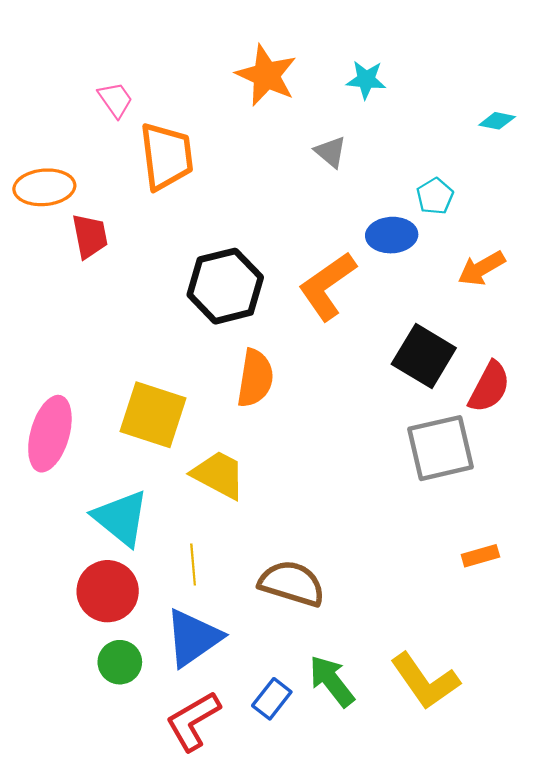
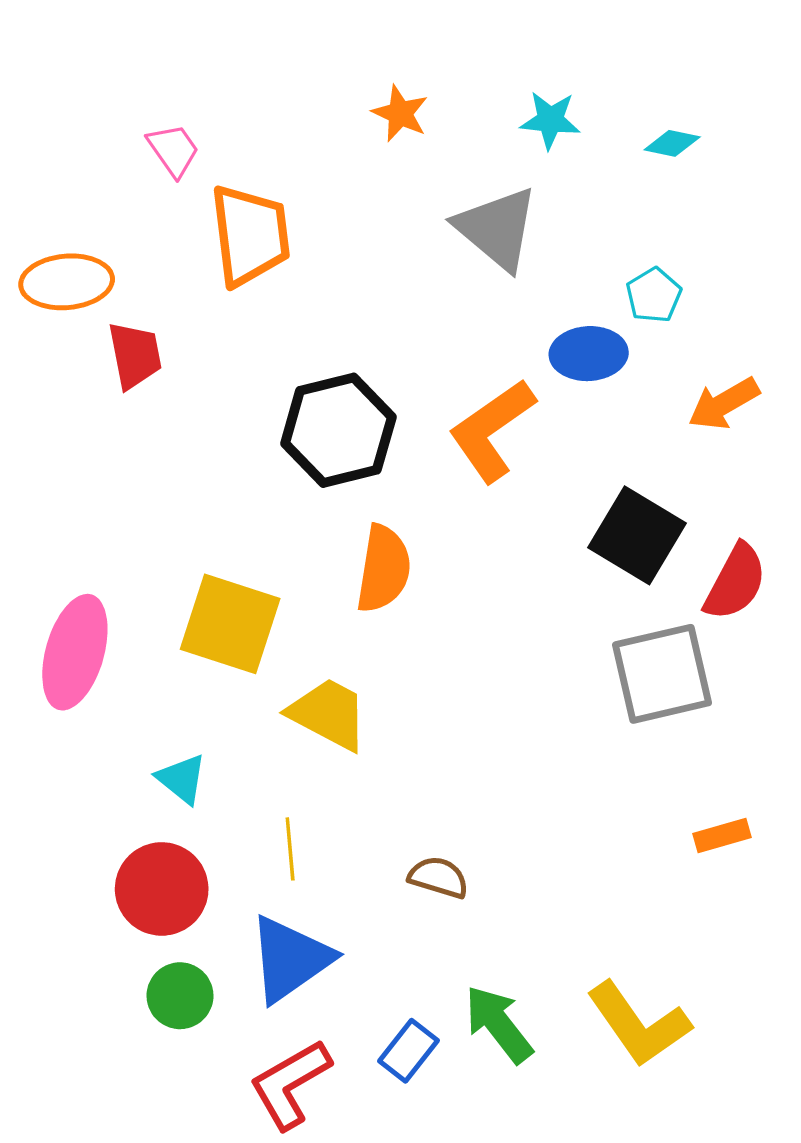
orange star: (266, 75) -> (400, 113), size x0.6
cyan diamond: (497, 121) -> (672, 143), moved
gray triangle: (331, 152) -> (497, 228), size x1.8
cyan triangle: (121, 518) -> (182, 779), size x0.6
brown semicircle: (292, 583) -> (439, 877), size x0.6

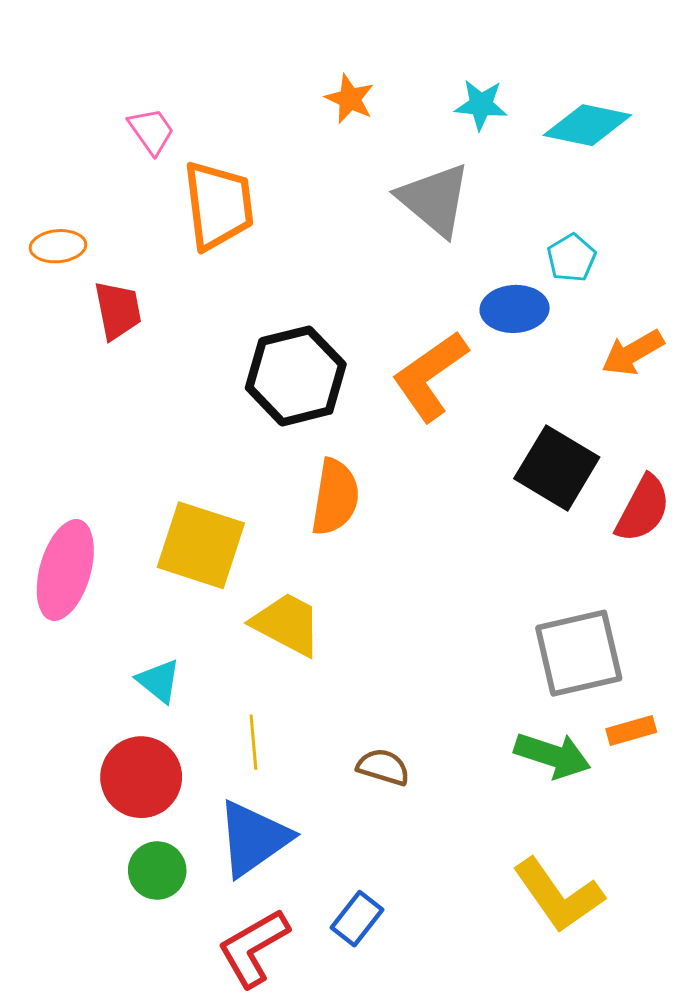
cyan diamond: (672, 143) -> (587, 125), size x1.8
orange ellipse: (67, 282) -> (58, 246), size x0.7
gray square: (662, 674) -> (579, 653), moved
green arrow: (499, 1024) -> (552, 755), moved, turned 146

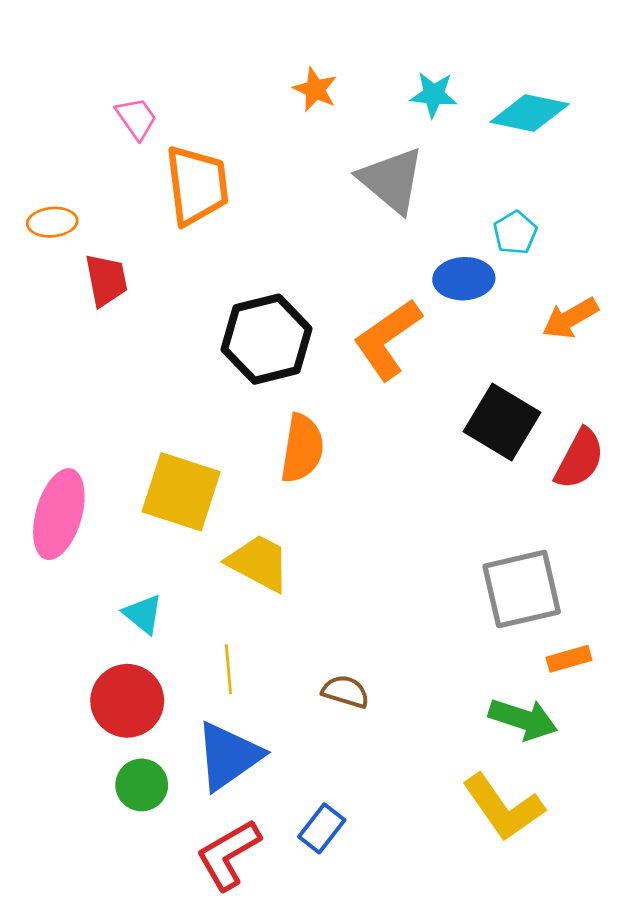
green arrow: (552, 755) -> (523, 719), moved

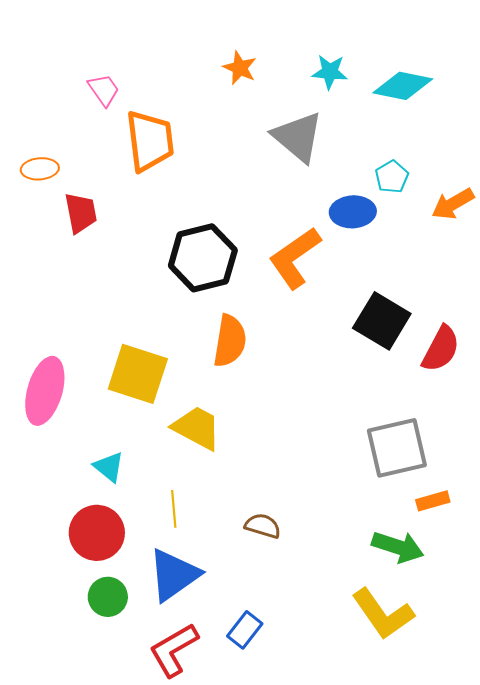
orange arrow: (570, 318) -> (453, 204), moved

